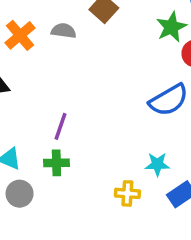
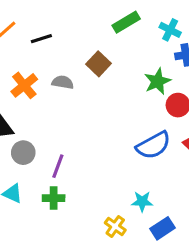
yellow cross: (127, 193) -> (115, 226), turned 30
gray circle: (20, 194) -> (23, 153), moved

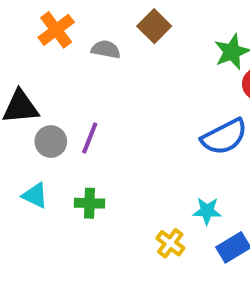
orange cross: (24, 85) -> (56, 30), moved
purple line: (58, 166) -> (90, 138), moved

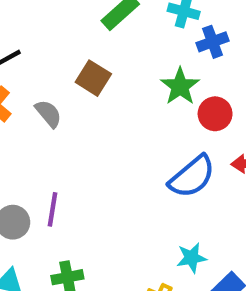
gray semicircle: (106, 49) -> (48, 114), turned 52

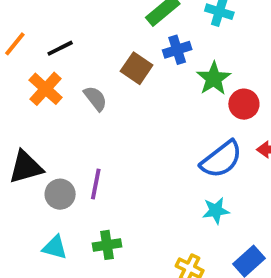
blue cross: (213, 42) -> (177, 50), moved
cyan star: (192, 258) -> (216, 211), moved

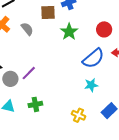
brown square: (137, 68) -> (48, 13), turned -35
green star: (214, 78) -> (69, 32), moved
purple line: (96, 184) -> (29, 73), turned 35

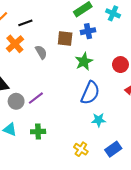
blue semicircle: (93, 58) -> (90, 93), moved, turned -35

